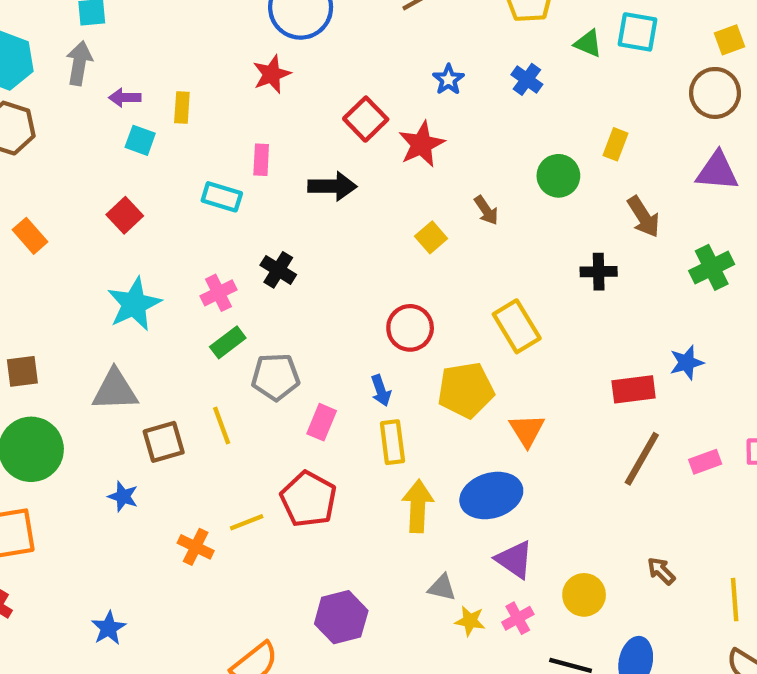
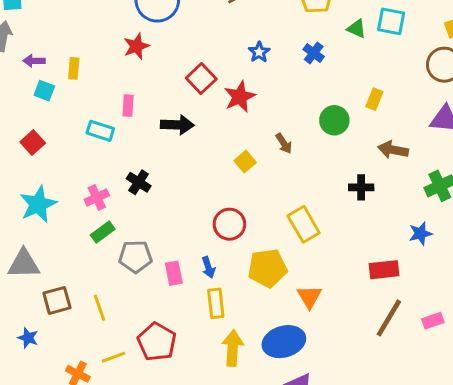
brown arrow: (643, 217) -> (393, 150), turned 132
blue star: (687, 363) -> (420, 233), moved
pink rectangle: (322, 422) -> (174, 273), moved, turned -35
yellow line: (222, 426) -> (100, 308), moved

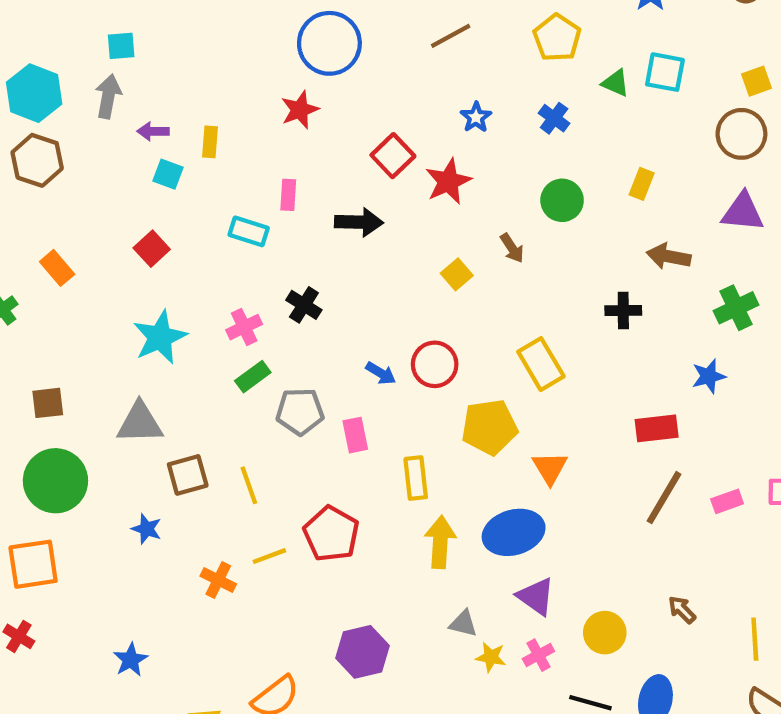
green circle: (334, 120) -> (562, 200), moved
blue arrow: (208, 267) -> (381, 373), moved, turned -40

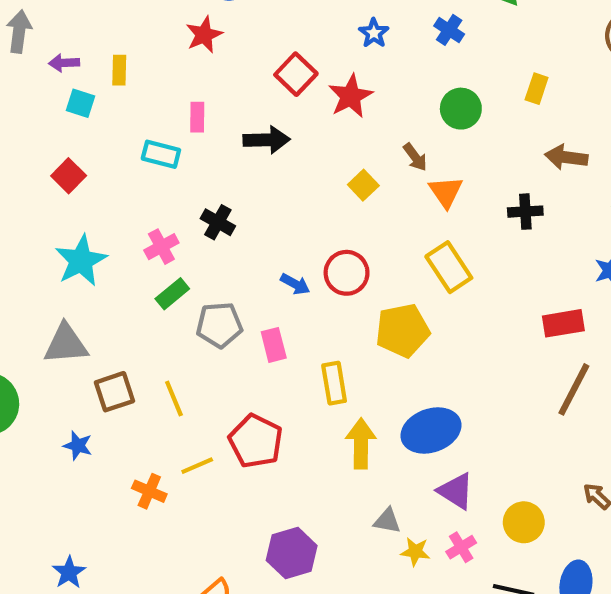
orange triangle: (550, 468) -> (446, 192), moved

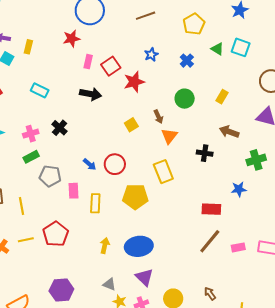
pink rectangle: (197, 117) -> (88, 62), moved
yellow rectangle: (334, 383) -> (95, 203), moved
yellow arrow: (361, 444) -> (105, 246), size x0.7

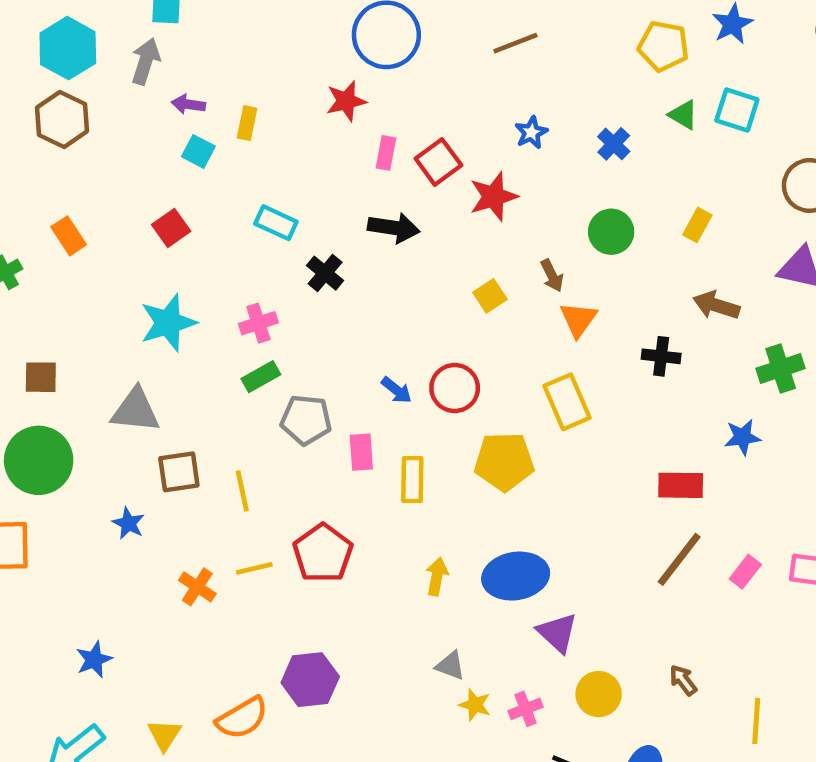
yellow pentagon: (194, 24) -> (663, 46), moved, turned -30
black cross: (60, 128) -> (325, 273), moved
pink rectangle: (238, 247) -> (745, 572), turned -40
purple triangle: (144, 277) -> (557, 633), moved
purple hexagon: (61, 290) -> (310, 680), moved

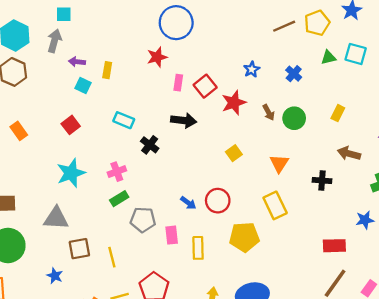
brown line: (515, 43) -> (284, 26), moved
yellow pentagon: (663, 46) -> (317, 23), turned -30
green triangle: (683, 115) -> (328, 57), turned -42
brown arrow: (552, 276) -> (269, 112), moved

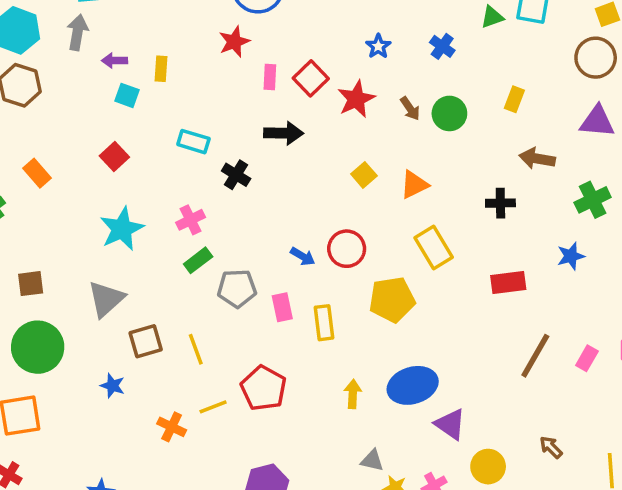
orange triangle: (279, 163) -> (414, 185), moved, turned 36
gray triangle: (56, 218) -> (106, 299), turned -40
red rectangle: (334, 246) -> (508, 283), moved

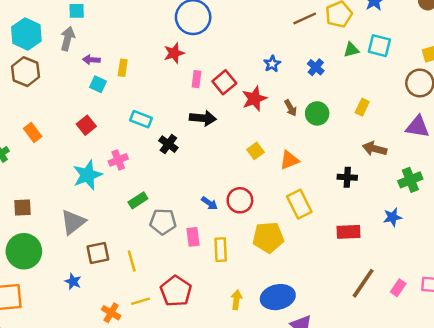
pink cross: (191, 220) -> (118, 160), moved

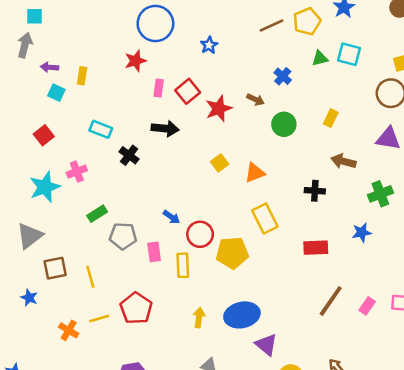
blue star: (272, 64) -> (209, 45), moved
brown arrow: (291, 108) -> (256, 100), moved, turned -35
red circle: (240, 200) -> (200, 234), moved

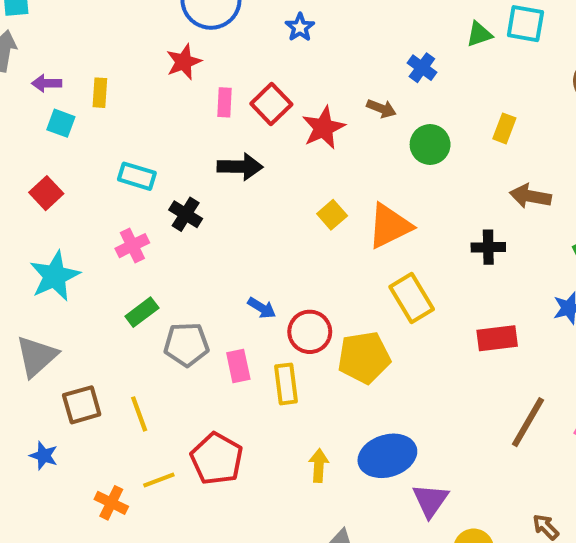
pink cross: (77, 172) -> (132, 246), moved
orange triangle: (255, 173) -> (390, 226), size x1.4
purple triangle: (266, 345) -> (430, 500), turned 30

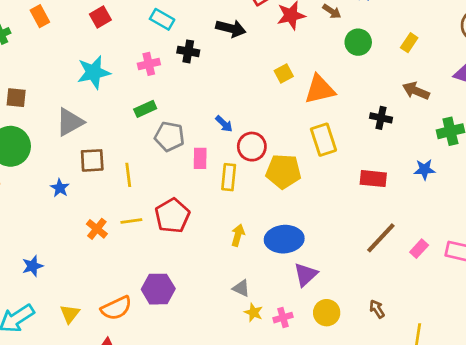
black cross: (186, 214) -> (188, 51), turned -35

